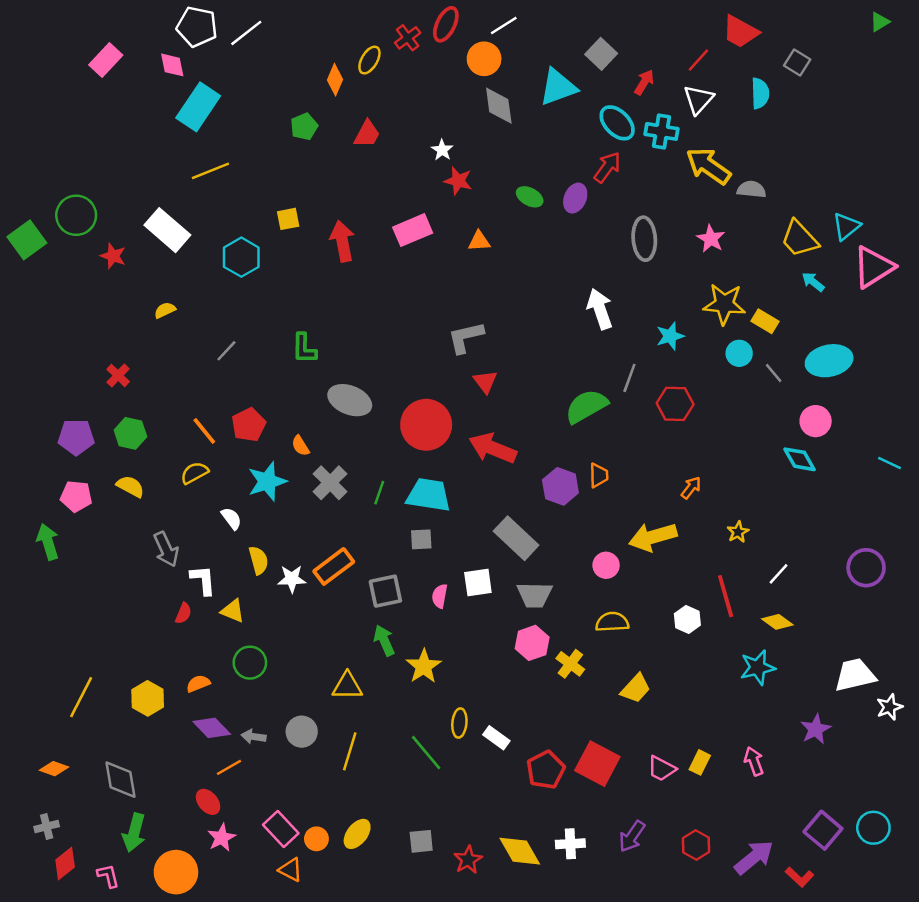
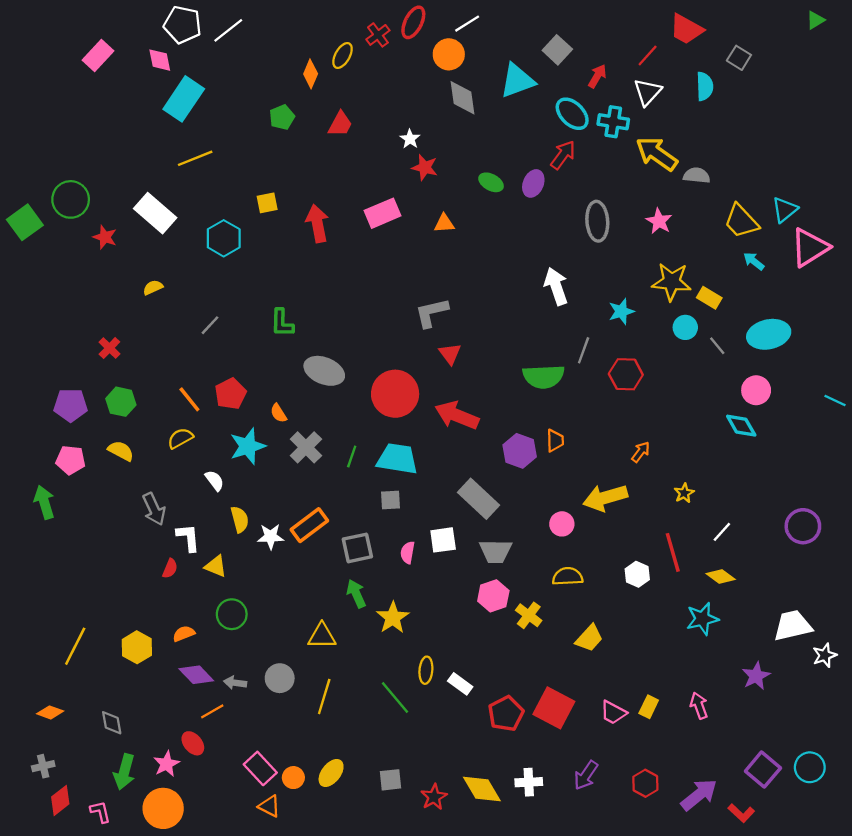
green semicircle: (586, 406) -> (544, 377), turned -153
cyan line: (889, 463) -> (835, 401), moved
gray diamond: (121, 780) -> (112, 723), size x0.7
pink star: (222, 838) -> (167, 764), moved

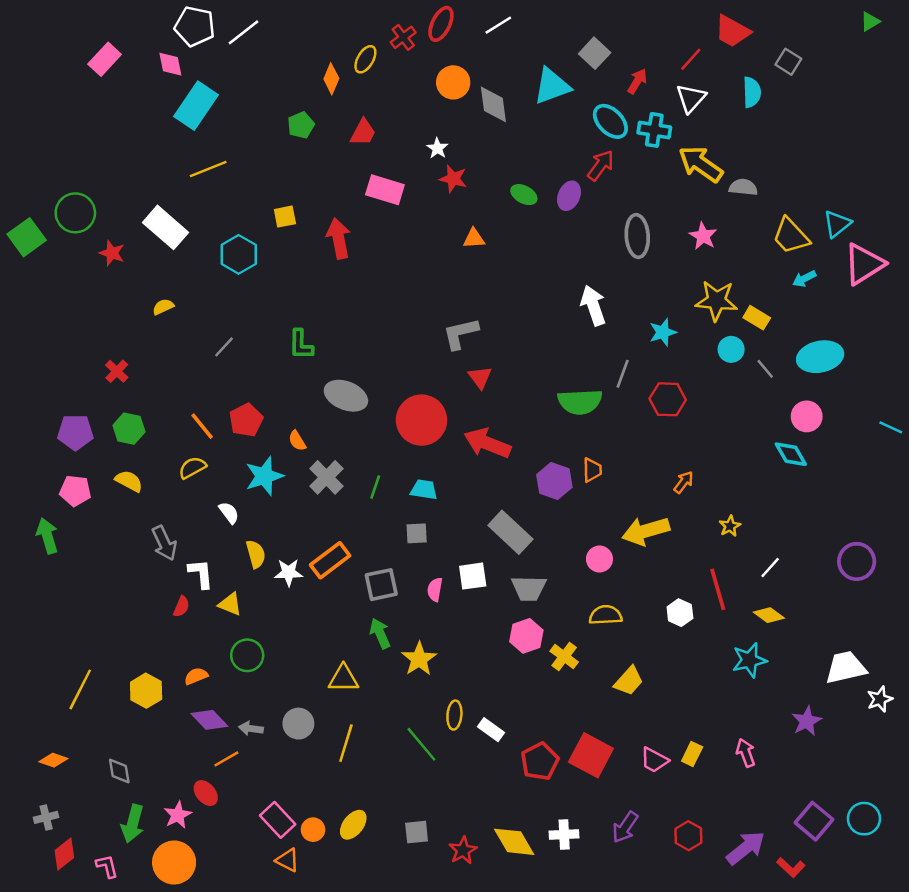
orange circle: (449, 54) -> (453, 82), moved
pink rectangle: (382, 213) -> (385, 190), moved, turned 40
cyan arrow: (754, 261) -> (804, 279), turned -65
cyan trapezoid: (397, 459) -> (424, 490), size x0.6

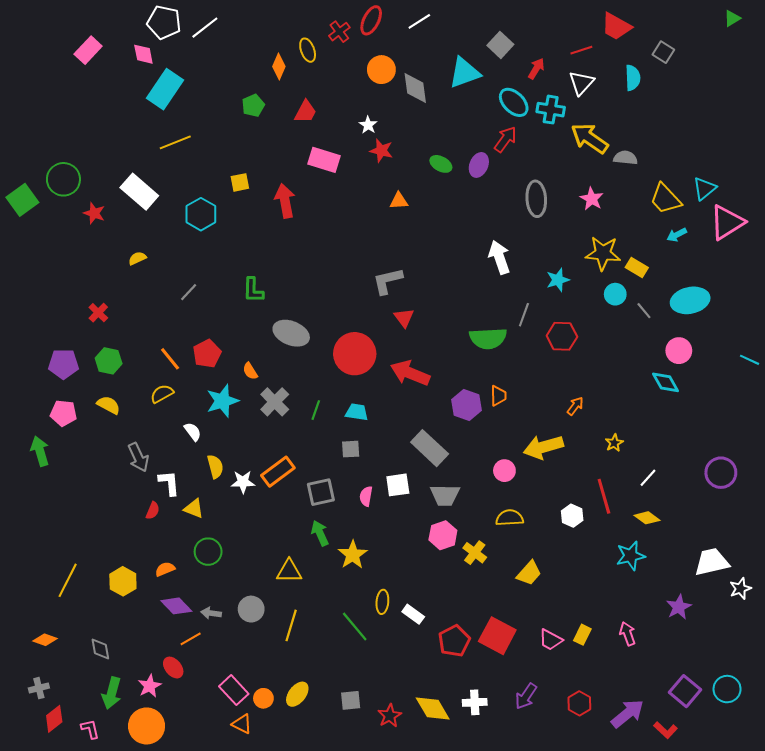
yellow ellipse: (365, 59) -> (308, 50), turned -50
red line: (691, 59) -> (581, 50), turned 30

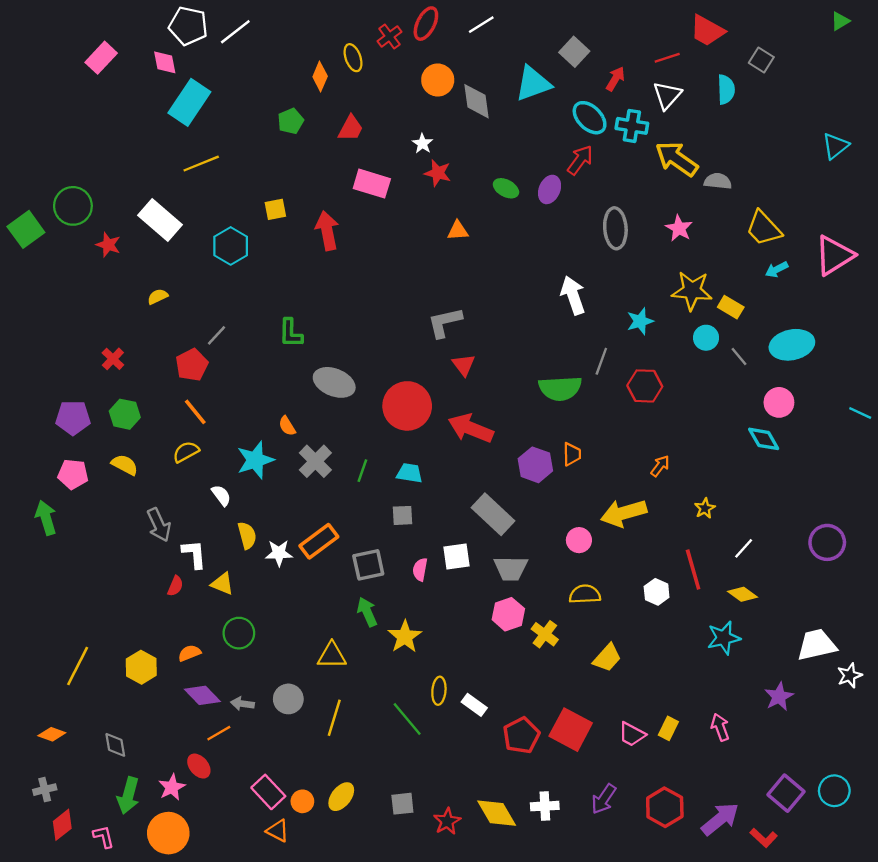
cyan triangle: (704, 189) -> (835, 146), moved
red pentagon: (207, 354) -> (192, 365), moved
red hexagon: (579, 703) -> (665, 807), size x1.4

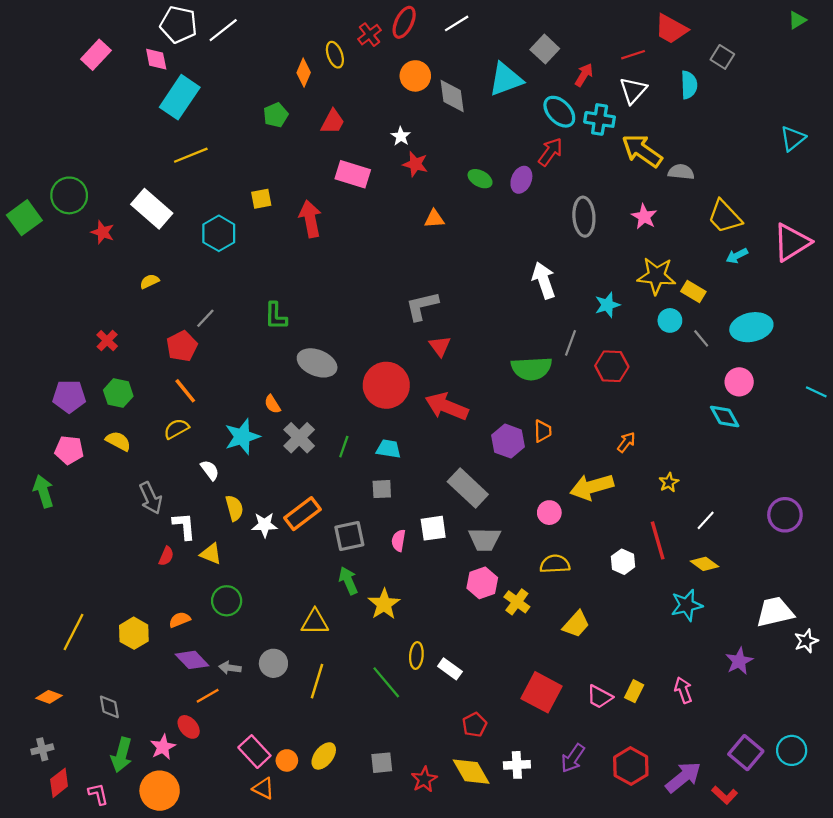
red pentagon: (521, 735) -> (474, 725), moved, size x0.7

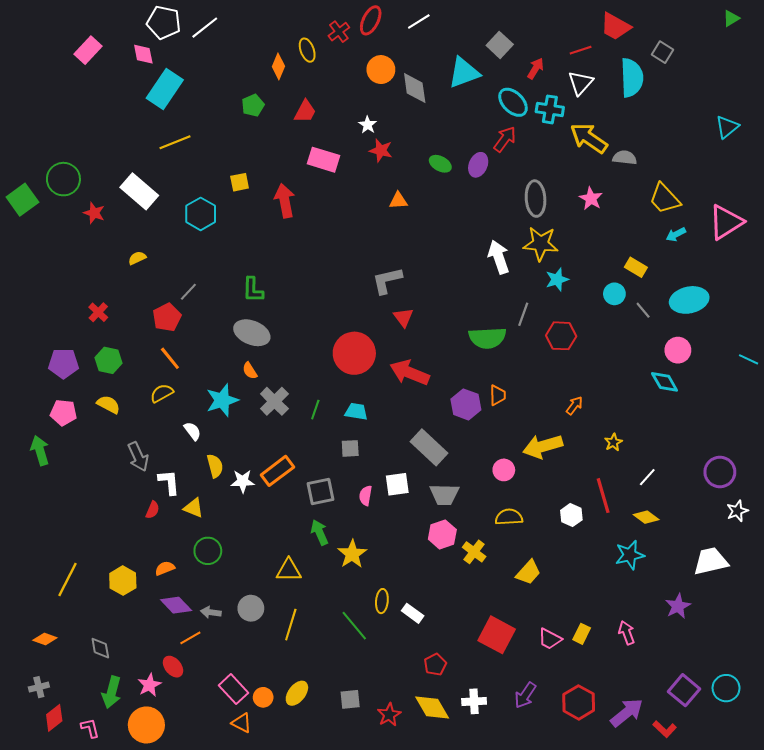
cyan semicircle: (689, 85) -> (632, 78), size x1.5
yellow star: (657, 276) -> (541, 244), moved
gray ellipse: (317, 363) -> (252, 333), moved
white star: (806, 641) -> (737, 511), moved

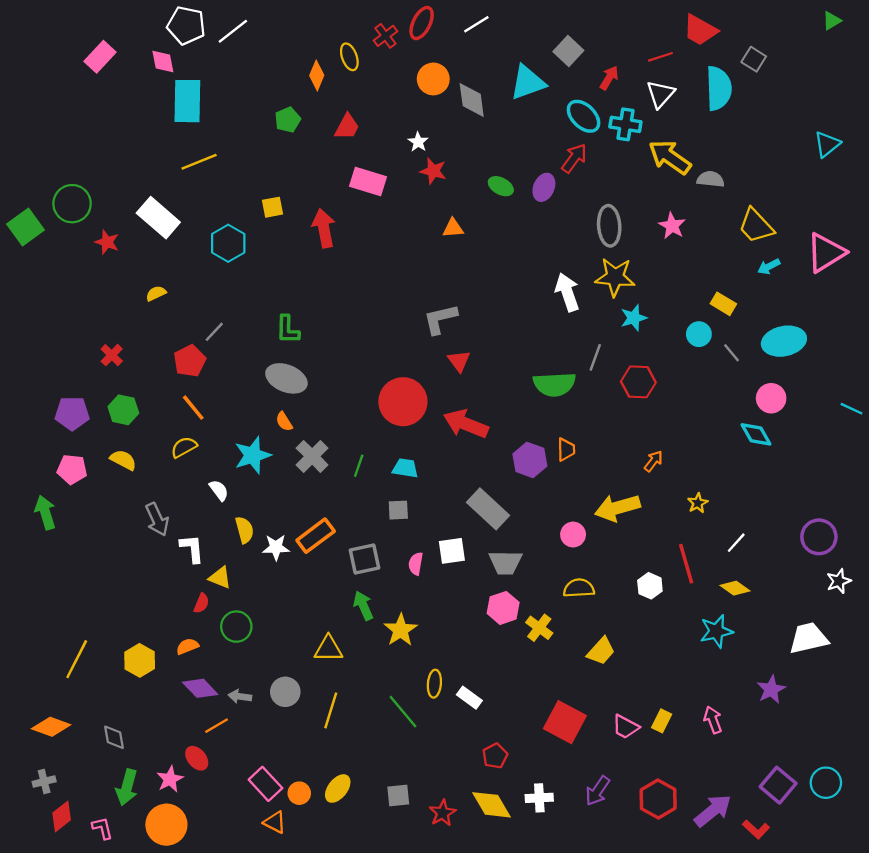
cyan rectangle: (165, 89) -> (187, 101), turned -33
red semicircle: (153, 510) -> (201, 603), moved
orange diamond: (45, 639) -> (51, 727), size x1.4

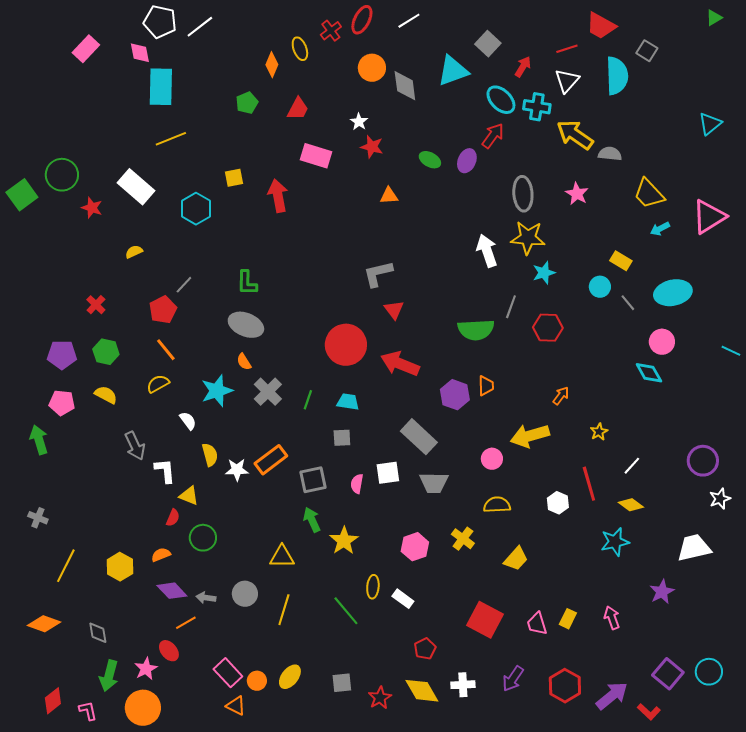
pink hexagon: (503, 608) -> (415, 547), moved
pink trapezoid: (625, 727) -> (537, 624), turned 45
gray cross: (44, 782) -> (38, 518), moved, turned 36

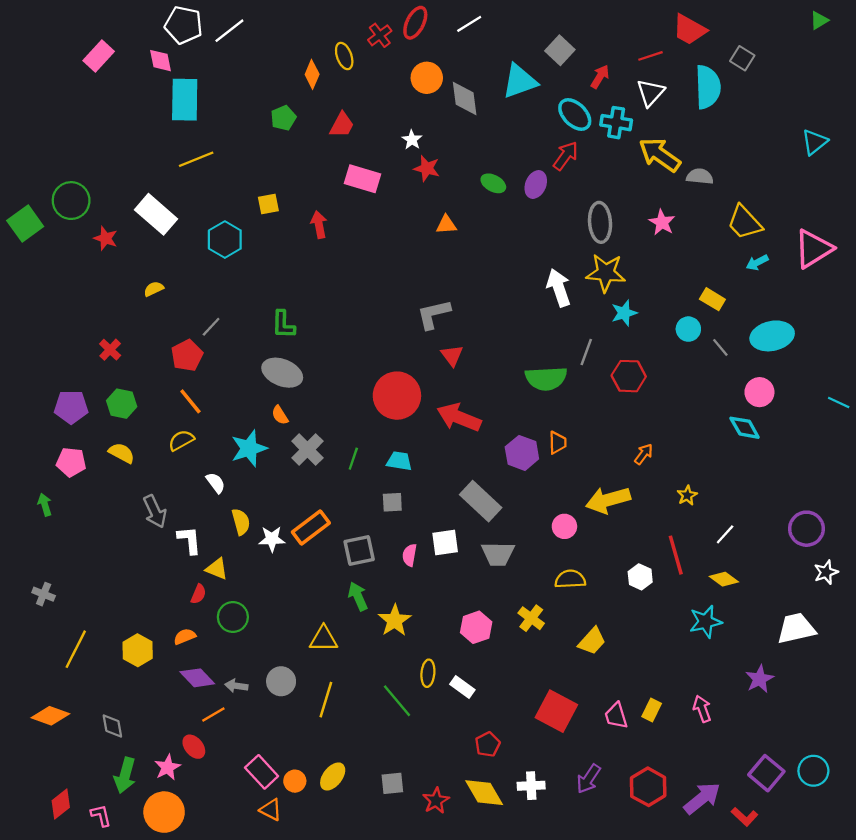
red arrow: (278, 196) -> (319, 225), size x0.7
green arrow: (39, 440) -> (45, 505), size x0.7

